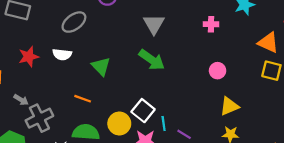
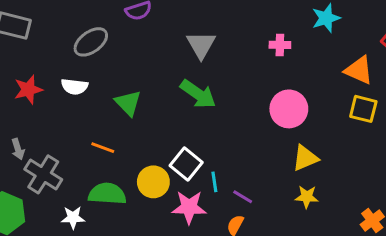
pink circle: (218, 71) -> (289, 109), size x1.6
gray arrow: (21, 100) -> (18, 149), turned 40
gray cross: (39, 118) -> (43, 174), turned -32

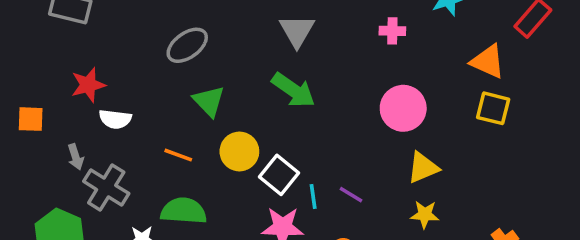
gray ellipse: (91, 42) -> (187, 45), moved
white semicircle: (74, 87) -> (115, 119), moved
yellow circle: (153, 182) -> (239, 151), moved
purple line: (243, 197) -> (351, 195), moved

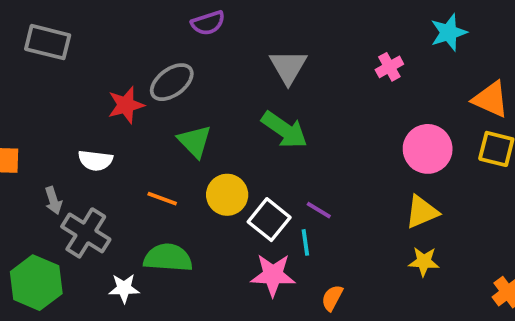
pink cross: (392, 31) -> (389, 67), turned -30
red star: (88, 85) -> (126, 105), moved
pink circle: (403, 108) -> (428, 149), moved
purple line: (351, 195) -> (319, 210), moved

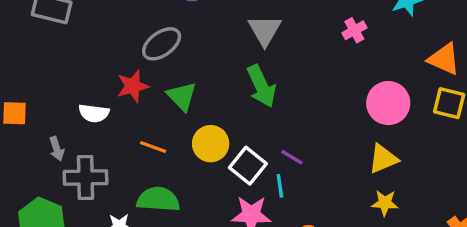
red star: (126, 105) -> (133, 86), moved
green arrow: (284, 130) -> (261, 86), turned 30
gray cross: (86, 233) -> (85, 177), turned -33

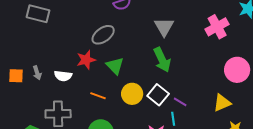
pink cross: (354, 30) -> (217, 27), size x1.6
gray arrow: (57, 149) -> (37, 73), moved
yellow triangle: (383, 159) -> (222, 103), moved
white square: (248, 166) -> (158, 95), moved

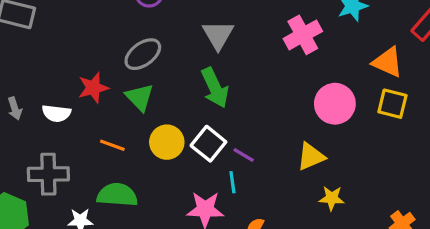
gray ellipse: (103, 35) -> (143, 54), moved

